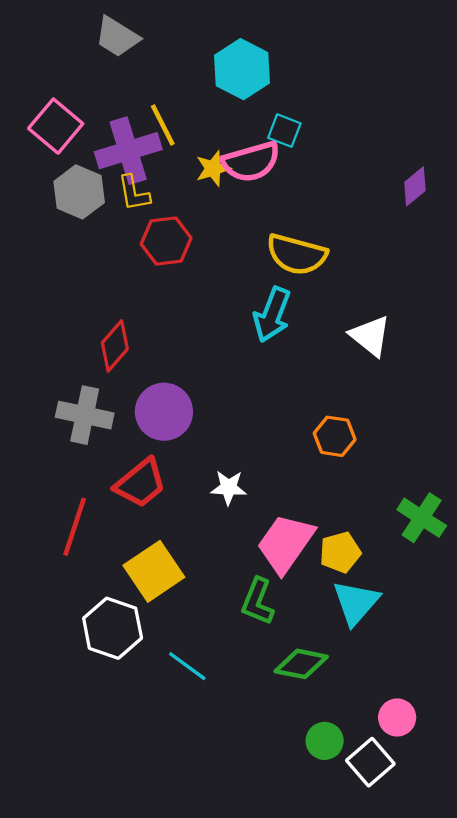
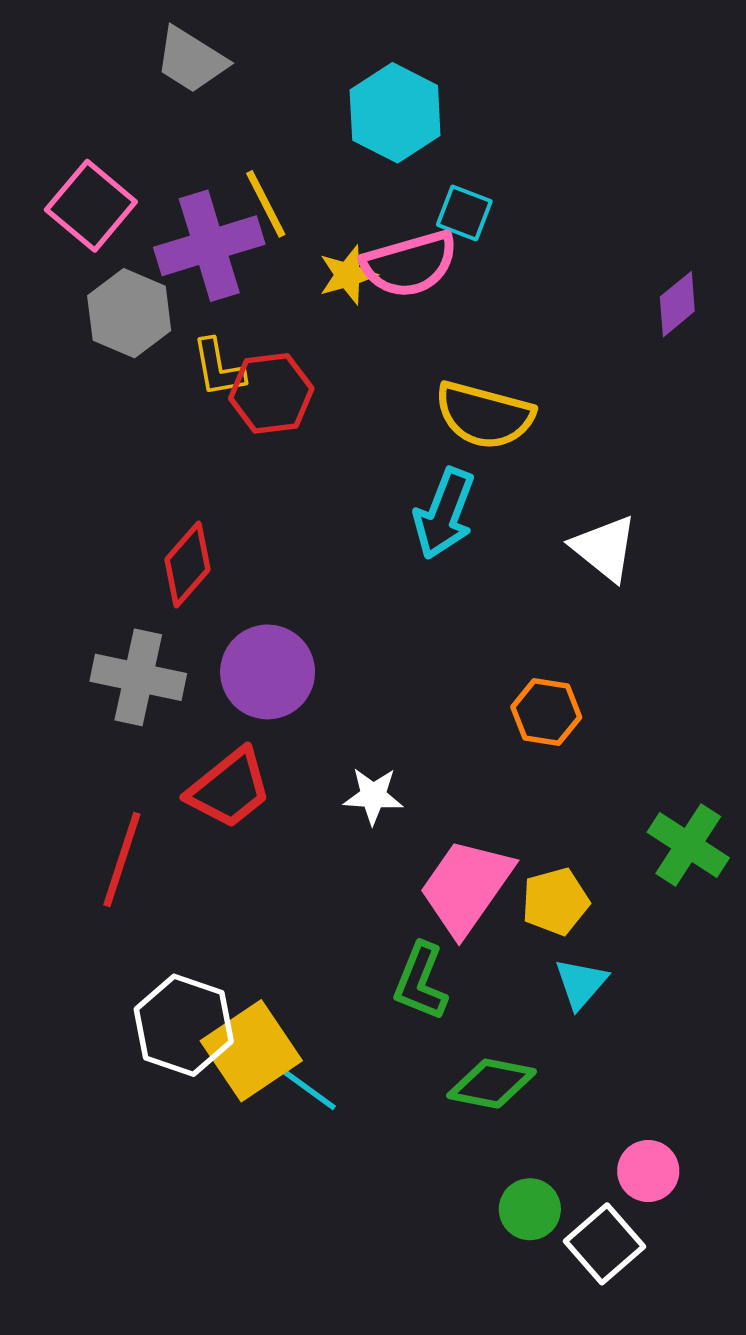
yellow L-shape: (134, 193) -> (218, 368), moved
yellow square: (154, 571) -> (251, 1051), moved
cyan triangle: (356, 603) -> (581, 983), size x0.7

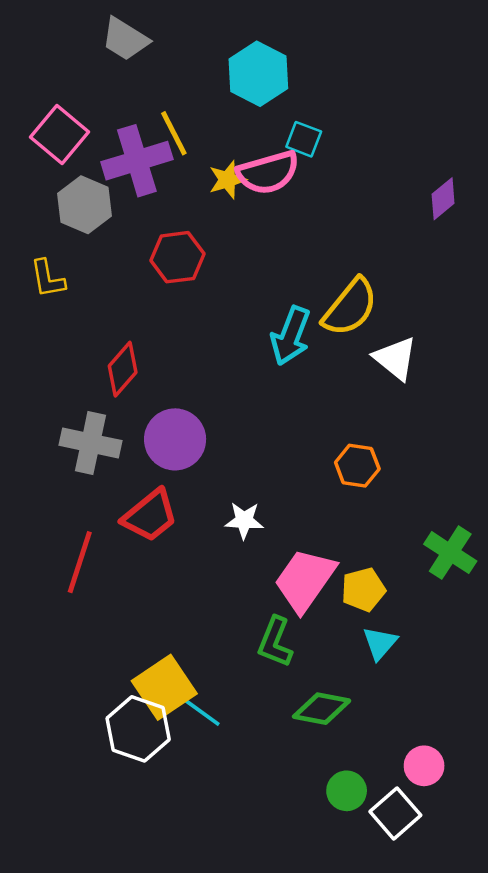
yellow L-shape: (218, 368) -> (48, 279), moved
yellow semicircle: (484, 415) -> (350, 307), moved, turned -66
white hexagon: (184, 1025) -> (138, 729), moved

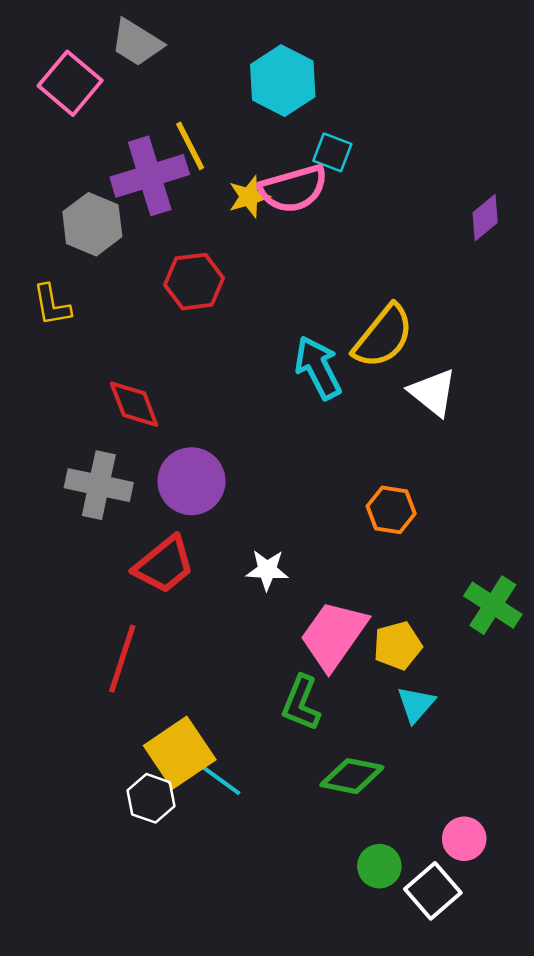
pink square: (59, 134) -> (70, 83), moved
cyan arrow: (291, 336) -> (318, 368), turned 132
red diamond: (123, 369) -> (134, 404), turned -62
red line: (80, 562) -> (122, 659), moved
white hexagon: (138, 729) -> (151, 798), size x0.7

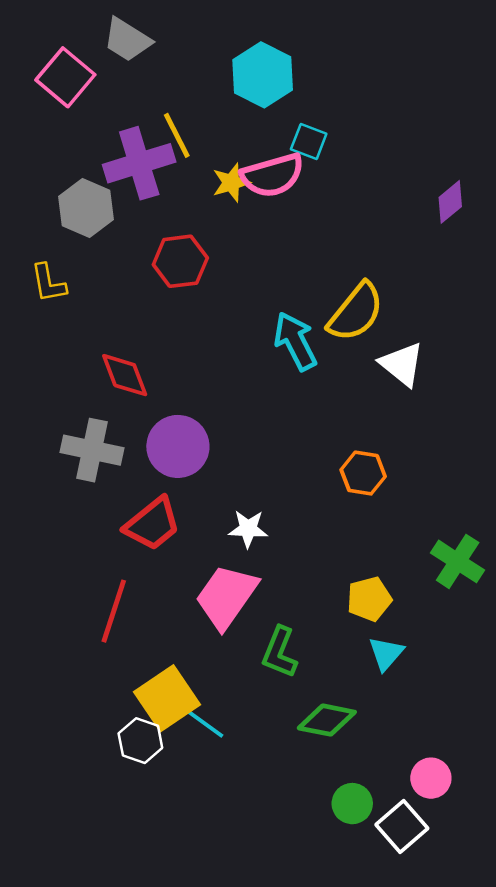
pink trapezoid: (334, 635) -> (226, 597), moved

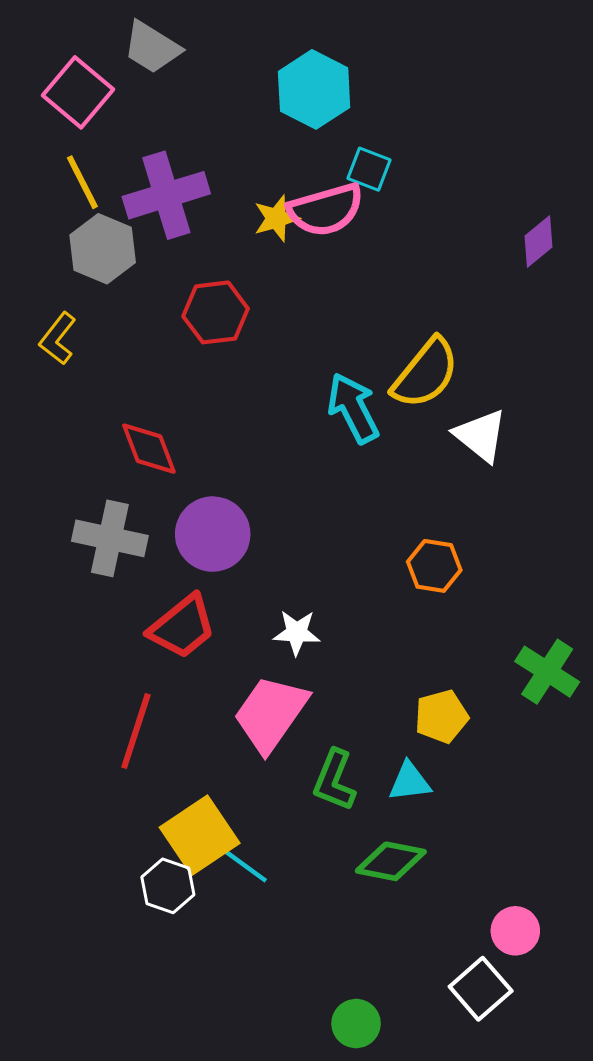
yellow line: (177, 135) -> (82, 182), moved
yellow L-shape: (48, 283) -> (58, 339), turned 48
cyan triangle: (386, 653) -> (410, 782), moved, turned 42
green circle: (352, 804) -> (356, 1024), moved

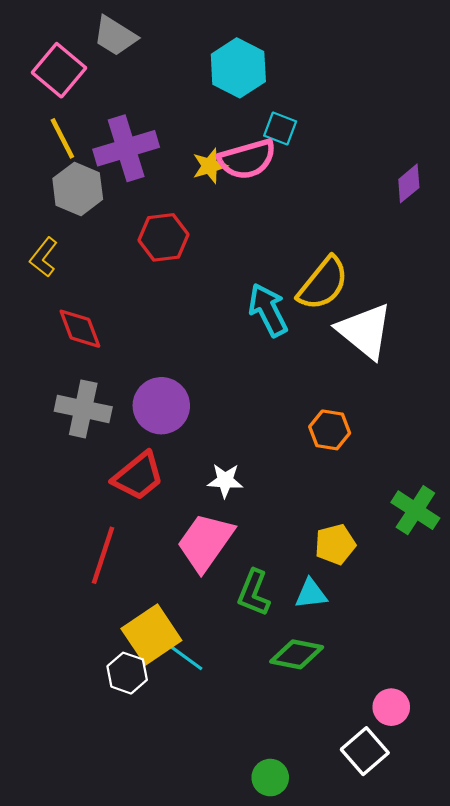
white triangle: (481, 436) -> (365, 331), size x1.4
red diamond: (149, 449) -> (80, 329), moved

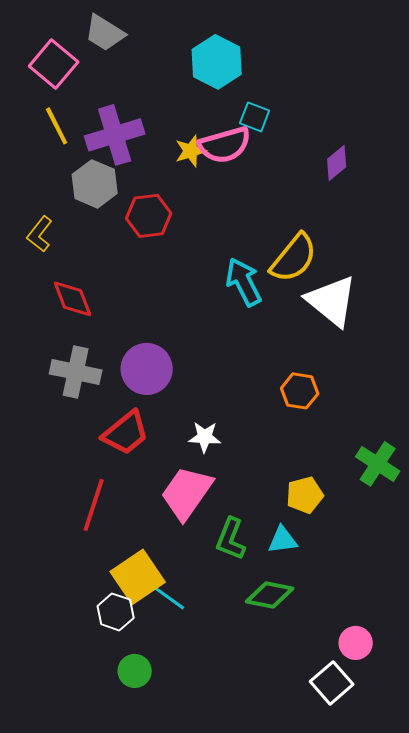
purple diamond: (409, 183) -> (337, 163), moved
gray hexagon: (78, 189) -> (95, 184), moved
green circle: (270, 778) -> (135, 671), moved

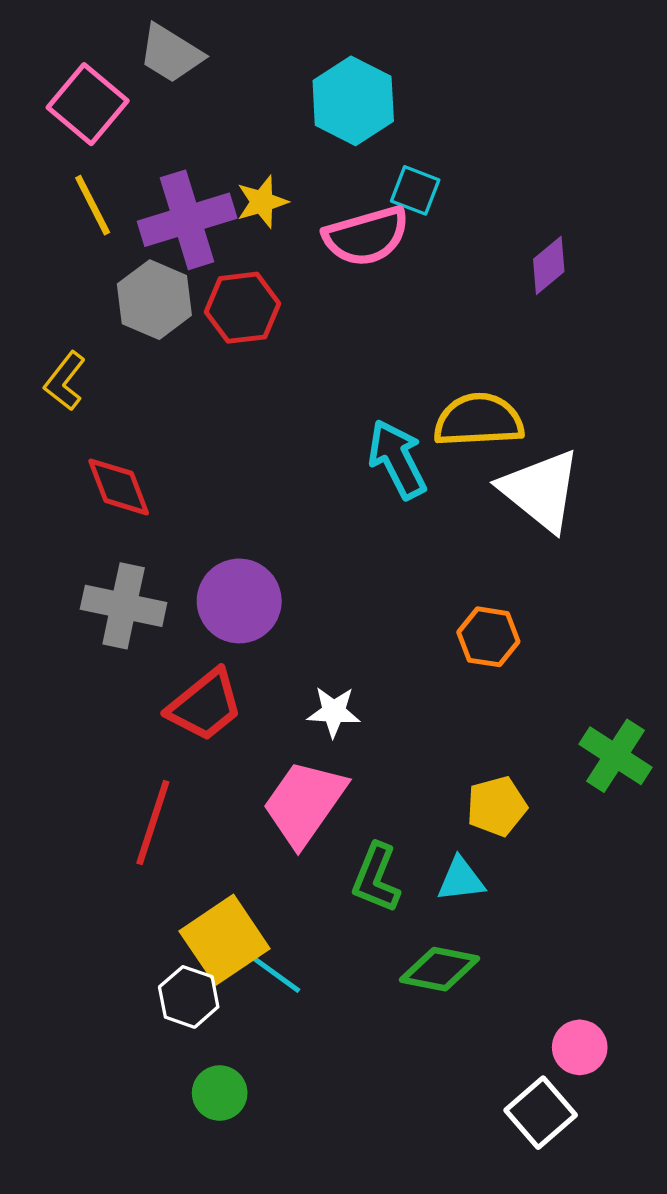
yellow star: (191, 151) -> (262, 202), moved
red hexagon: (149, 216) -> (242, 308), moved
yellow semicircle: (294, 258) -> (479, 420), turned -132

